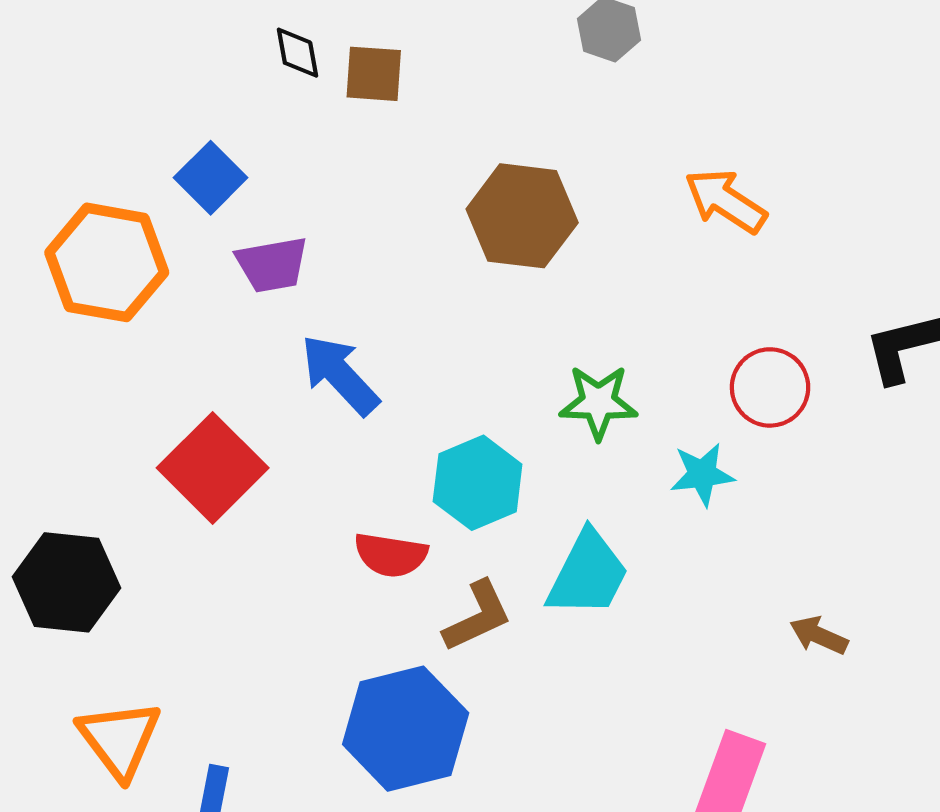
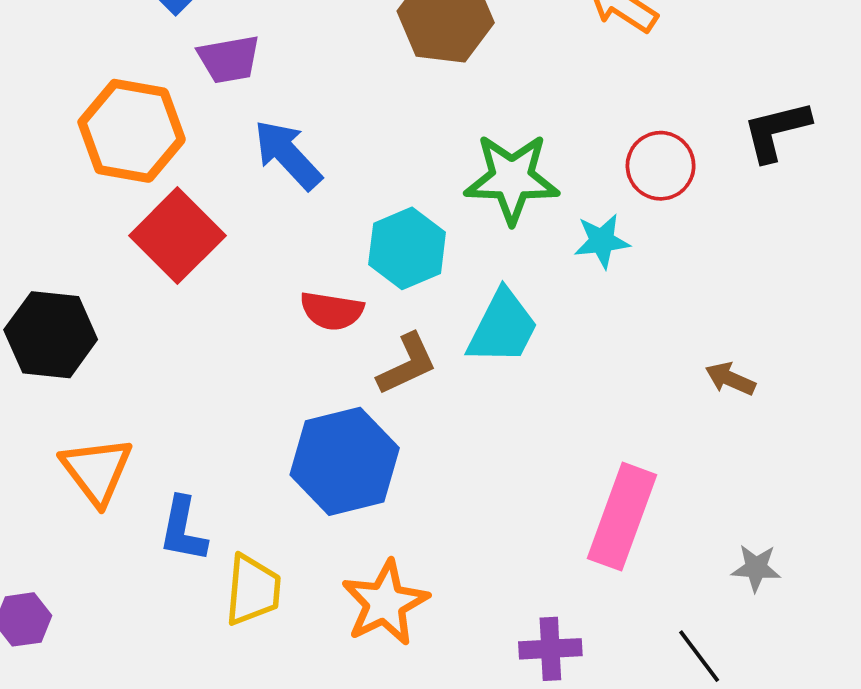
orange hexagon: (107, 262) -> (132, 131), moved
green star: (598, 402) -> (512, 179), size x1.4
brown arrow: (819, 635) -> (730, 379), moved

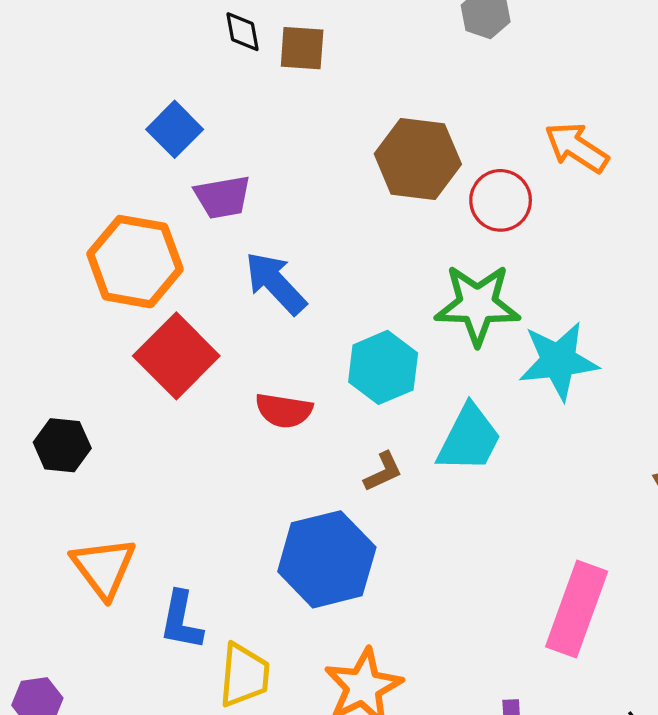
red circle: (661, 166) -> (501, 200), moved
cyan star: (602, 241) -> (558, 361), size x1.6
red semicircle: (332, 311) -> (284, 410), moved
black hexagon: (51, 335) -> (62, 445), size x0.7
brown L-shape: (407, 364) -> (383, 472), size x0.7

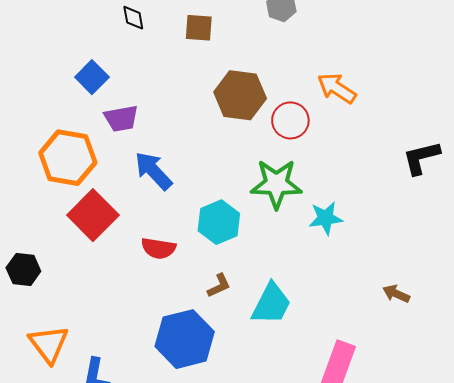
brown square: (302, 48) -> (199, 28), moved
cyan star: (558, 361) -> (326, 218), size x0.7
cyan trapezoid: (469, 439) -> (271, 304), moved

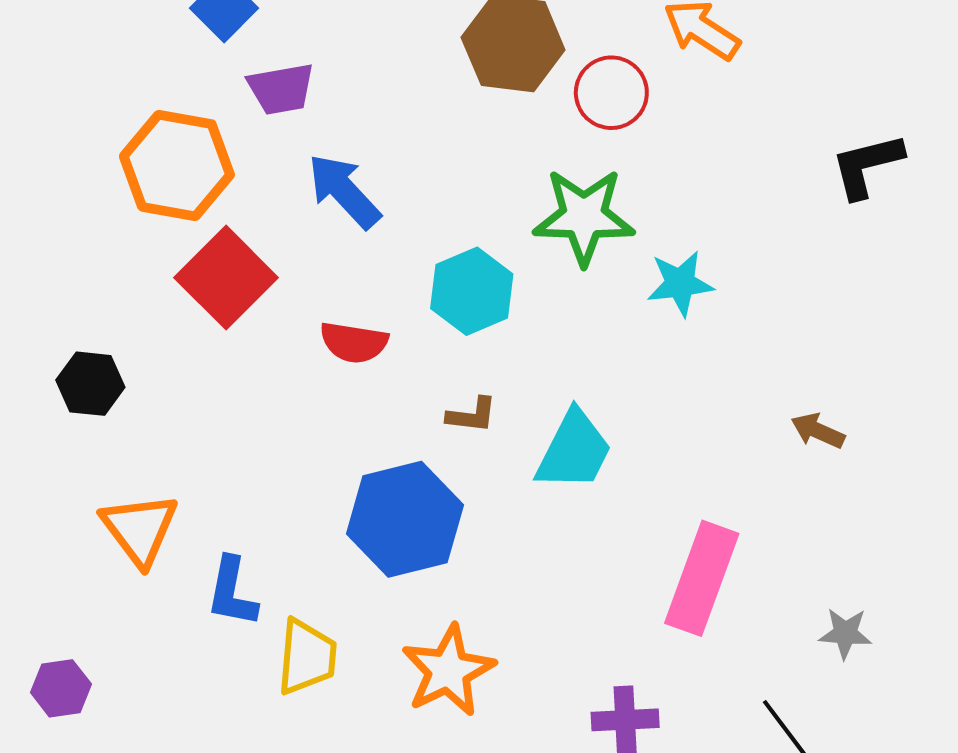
brown L-shape: (219, 286) -> (472, 415), turned 32

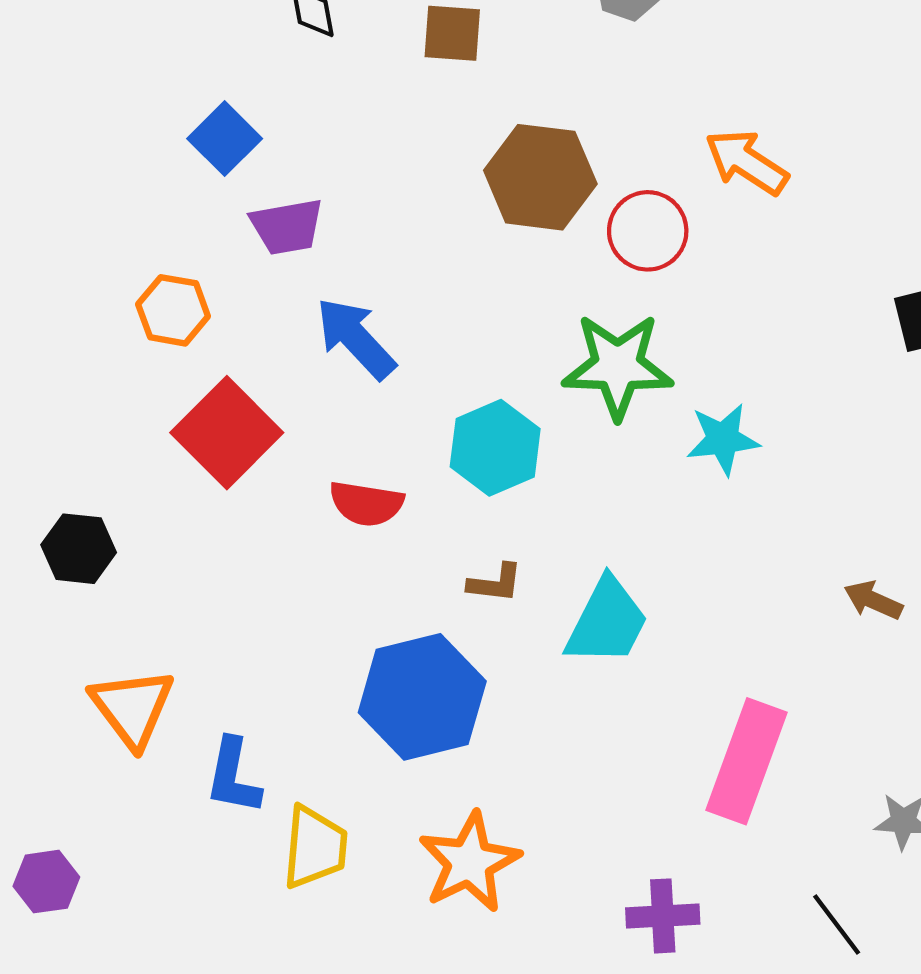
orange hexagon: (177, 165) -> (173, 310), size x0.6

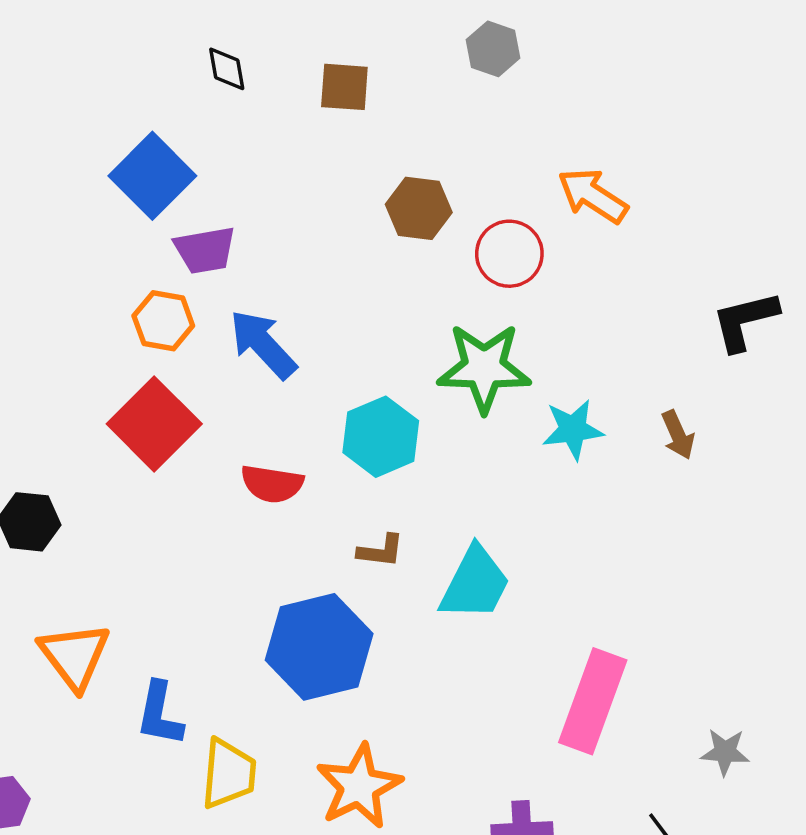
blue square: (225, 139) -> (152, 176), size x1.4
brown hexagon: (540, 177) -> (419, 208), size x0.7
orange hexagon: (173, 310) -> (163, 321), moved
brown arrow: (873, 600) -> (678, 435), moved, turned -138

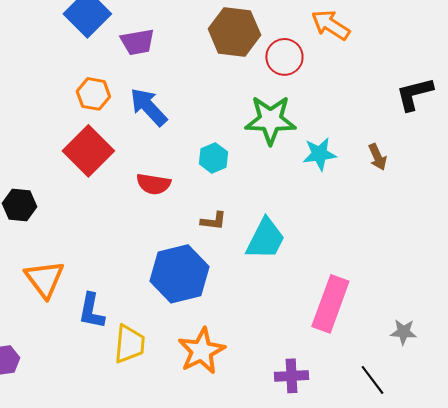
brown hexagon: (419, 208) -> (234, 32), size x1.4
purple trapezoid: (205, 250) -> (137, 42), moved
cyan hexagon: (381, 437) -> (213, 158), size x0.7

